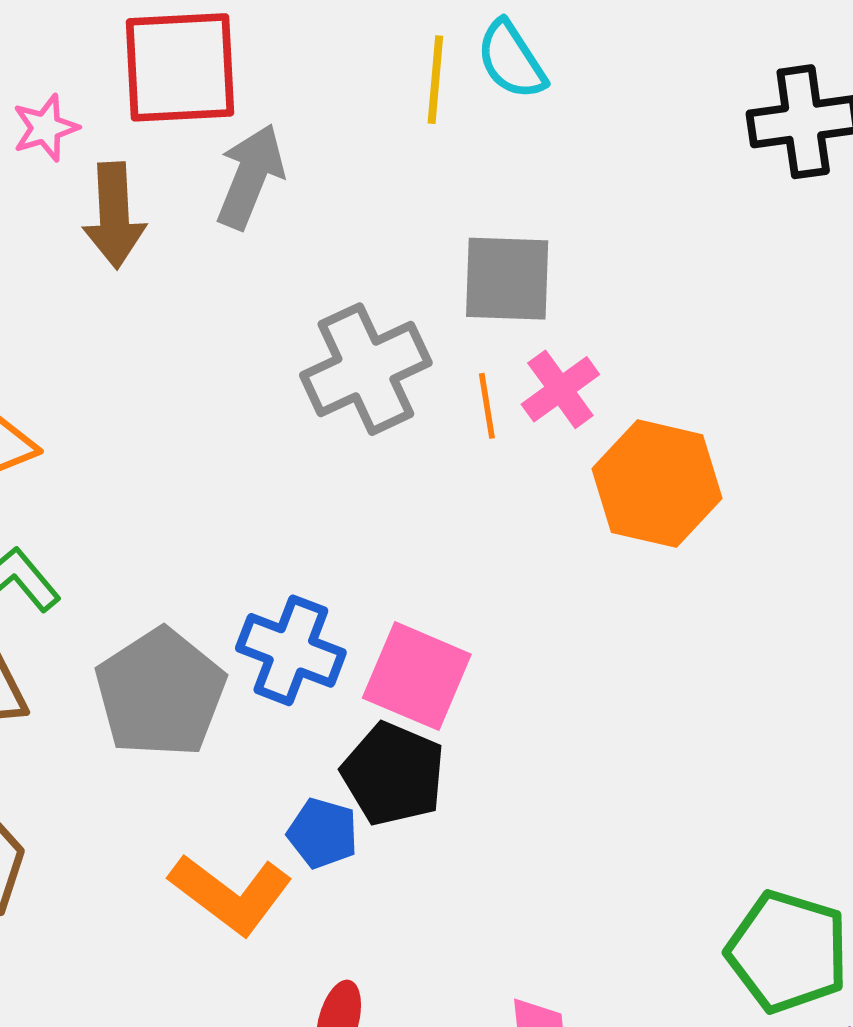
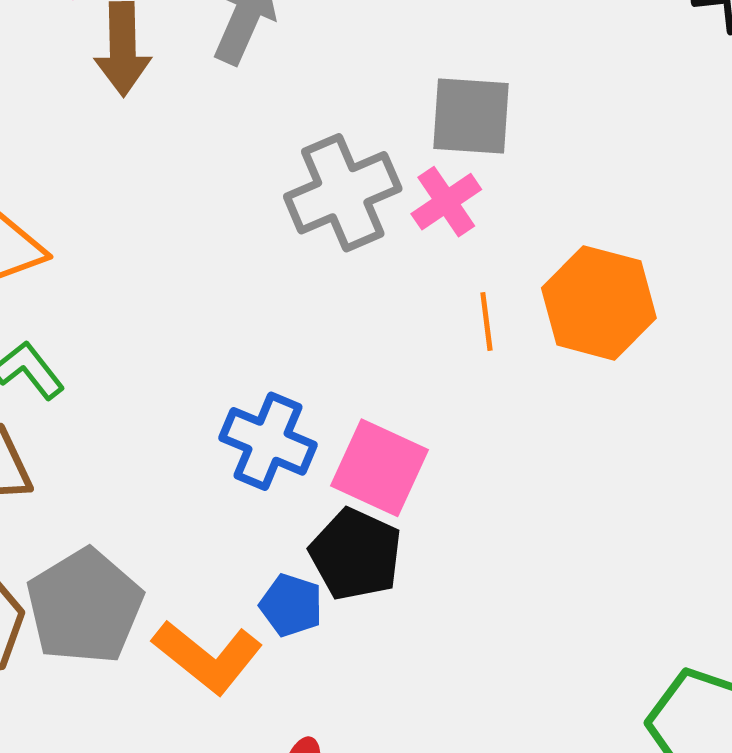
pink cross: (560, 389) -> (446, 202), moved
orange line: (487, 406) -> (486, 322), moved
gray pentagon: (160, 693) -> (85, 607), moved

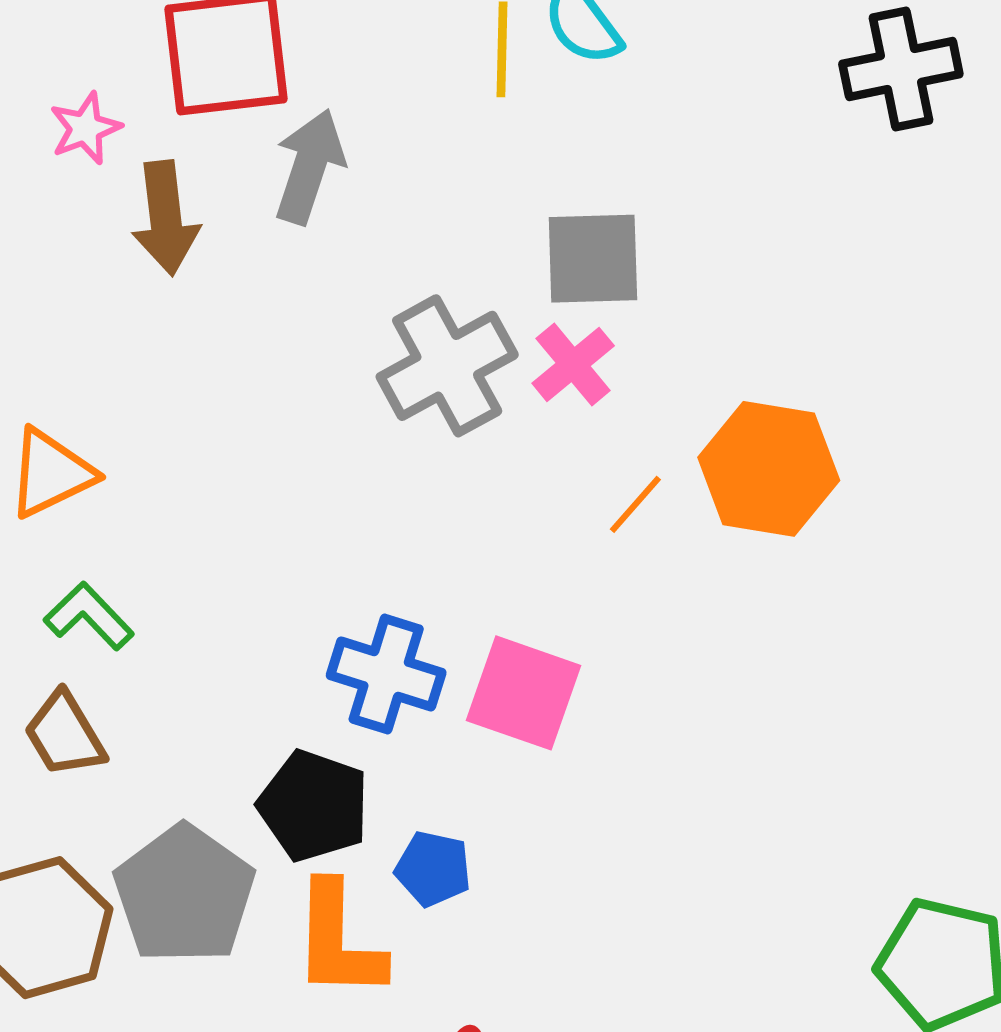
orange line: (486, 322) -> (635, 504), turned 54
black pentagon: (356, 554) -> (314, 806), moved
orange L-shape: (208, 657) -> (338, 941), turned 58

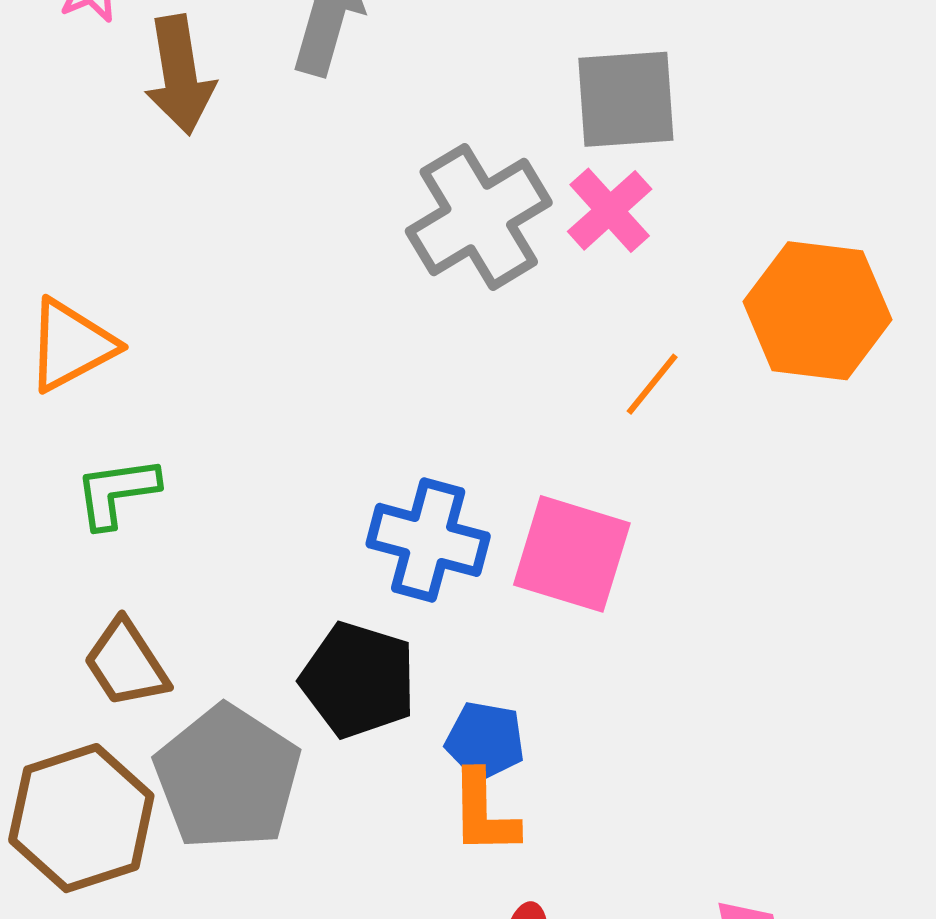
orange line: (635, 504) -> (652, 384), moved
green L-shape: (89, 616) -> (117, 492), turned -52
brown trapezoid: (65, 734) -> (126, 663), moved
orange L-shape: (338, 941) -> (484, 813), moved, size x0.7

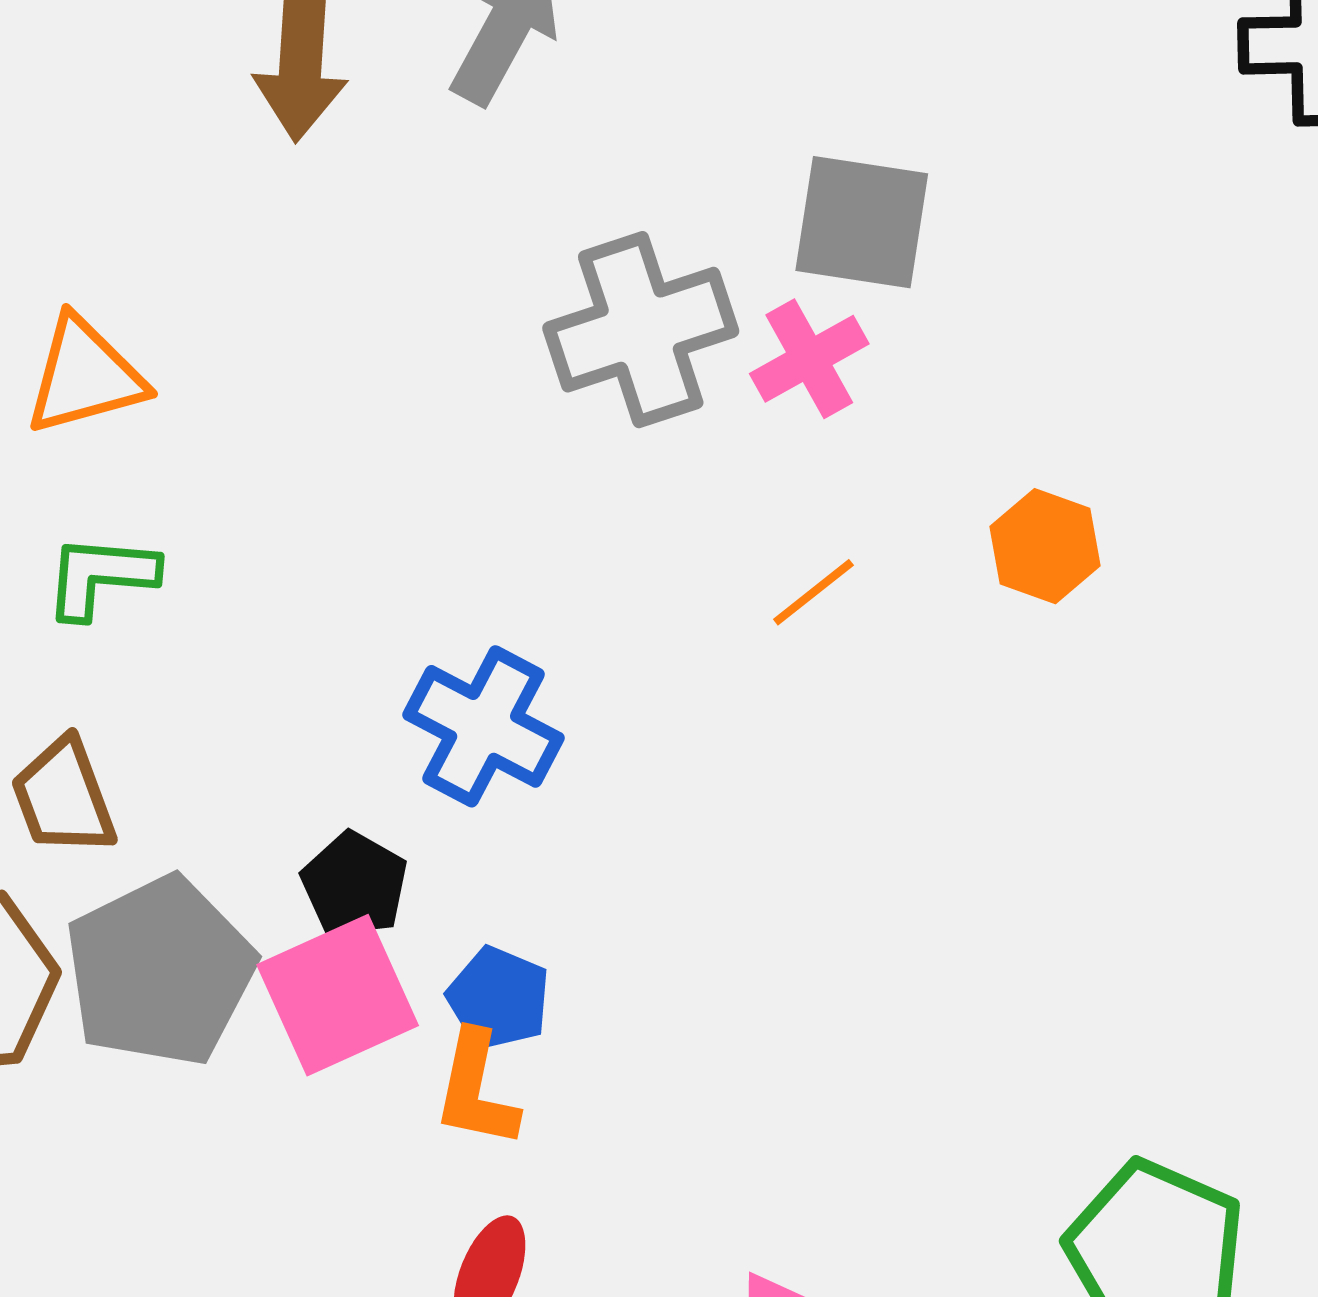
orange hexagon: (817, 311) -> (1045, 546), size x0.6
pink square: (572, 554) -> (338, 995), moved, turned 36
black pentagon: (358, 680) -> (355, 885), size x0.7

